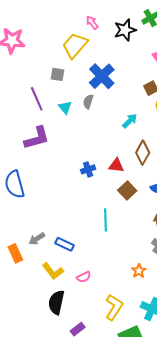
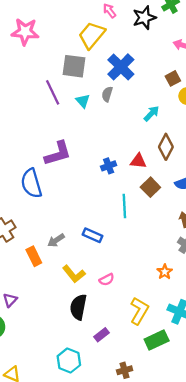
gray square: (57, 74) -> (74, 66), size x1.6
purple L-shape: (37, 138) -> (58, 153), moved
cyan line: (106, 220) -> (124, 206), moved
blue rectangle: (65, 244) -> (93, 235), moved

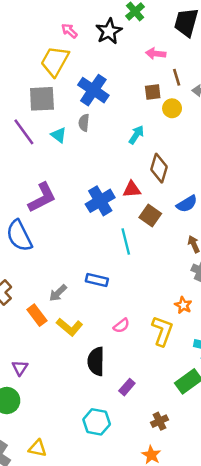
brown square: (173, 78) -> (153, 92), turned 32
blue cross: (109, 166) -> (100, 201), size x1.6
yellow L-shape: (74, 274) -> (70, 327), moved
yellow L-shape: (139, 311) -> (162, 331), moved

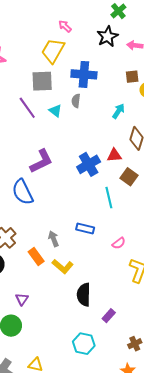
black star: (109, 31) -> (107, 36), moved
blue cross: (93, 90) -> (84, 74), turned -30
gray arrow: (58, 293) -> (54, 239), turned 112
pink semicircle: (121, 326) -> (119, 243), moved

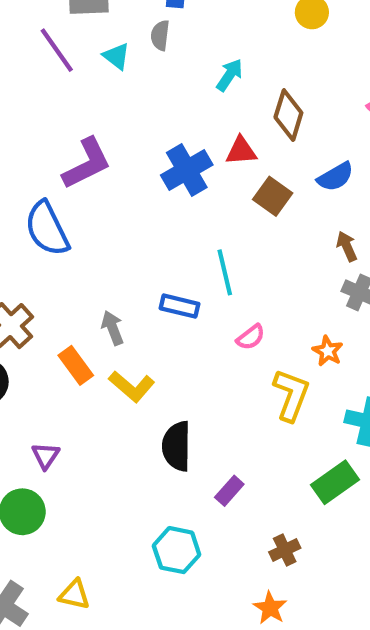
cyan arrow: (118, 111) -> (230, 75), moved
cyan line: (109, 198) -> (225, 272), moved

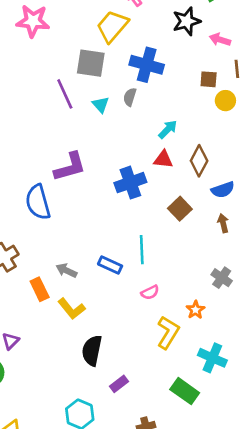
red triangle: (241, 151) -> (163, 159), moved
blue semicircle: (335, 177) -> (223, 190), moved
brown arrow: (347, 246) -> (223, 223), moved
gray arrow: (112, 328) -> (66, 271), turned -54
green rectangle: (335, 482) -> (185, 391), turned 60

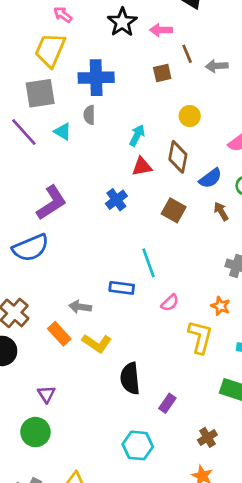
yellow circle: (225, 101) -> (190, 116), moved
blue cross: (130, 183) -> (116, 200), size x0.7
blue semicircle: (38, 202) -> (31, 248), turned -80

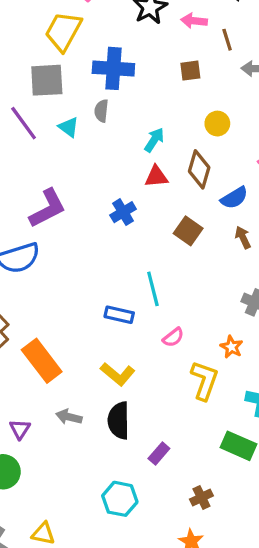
brown line: (187, 54) -> (227, 40), moved
gray arrow: (80, 307) -> (69, 417), moved
orange rectangle: (59, 334) -> (42, 361), size x1.5
yellow L-shape: (97, 343) -> (118, 374), moved

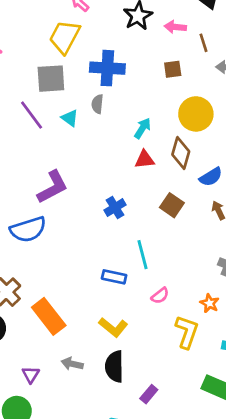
yellow circle: (217, 124) -> (196, 114), size x1.6
blue cross: (123, 212) -> (115, 208), moved

